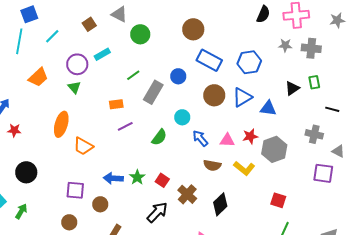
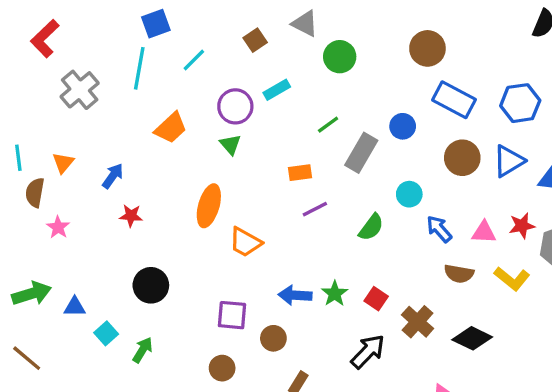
black diamond: (220, 204) -> (472, 338), turned 70

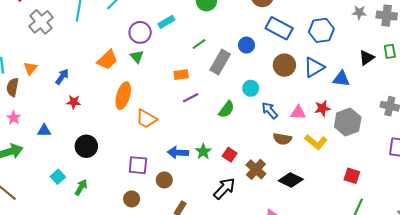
orange trapezoid: (171, 128) -> (107, 60), moved
pink star: (58, 227) -> (14, 118), moved
blue triangle: (75, 307) -> (44, 130), moved

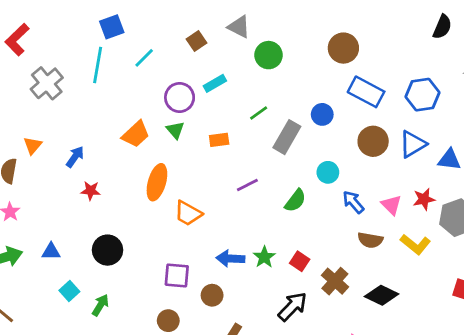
orange rectangle: (181, 75) -> (219, 140), moved
pink triangle: (298, 113) -> (391, 205), turned 42
blue triangle: (44, 130) -> (51, 251), moved

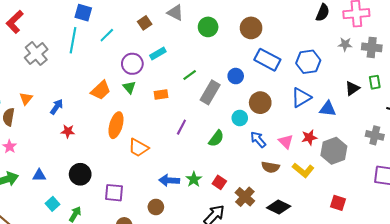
blue square: (112, 27) -> (83, 13), turned 36
green circle: (269, 55) -> (208, 27), moved
brown circle: (373, 141) -> (260, 103), moved
purple line: (247, 185) -> (181, 127), turned -35
purple square: (177, 275) -> (114, 193), moved

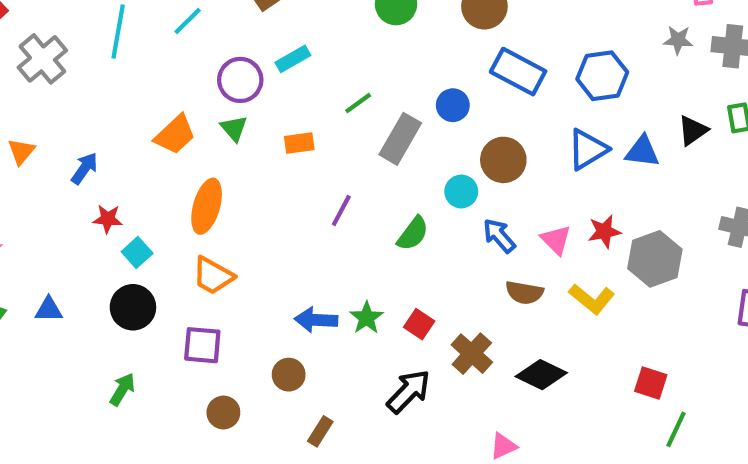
blue triangle: (328, 109) -> (642, 151), moved
orange trapezoid: (138, 148) -> (213, 276), moved
red square: (338, 203) -> (651, 383), moved
cyan square: (53, 204) -> (137, 253), moved

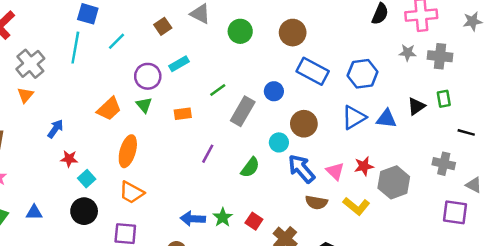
orange triangle: (21, 151) -> (25, 95), moved
blue arrow: (499, 236) -> (301, 169), size x1.4

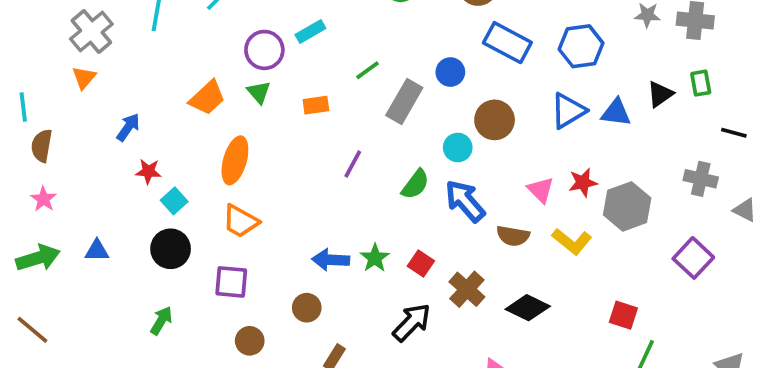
blue arrow: (301, 169) -> (465, 201), moved
purple square: (455, 212) -> (693, 258), moved, turned 35

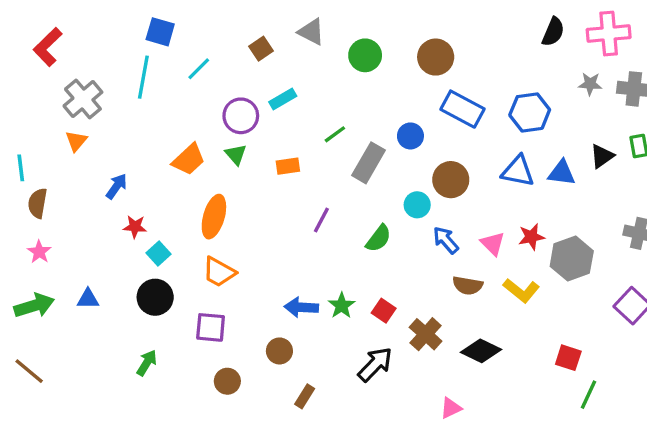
blue triangle: (568, 111) -> (518, 171), turned 42
blue arrow: (465, 201) -> (446, 240), moved, size x0.7

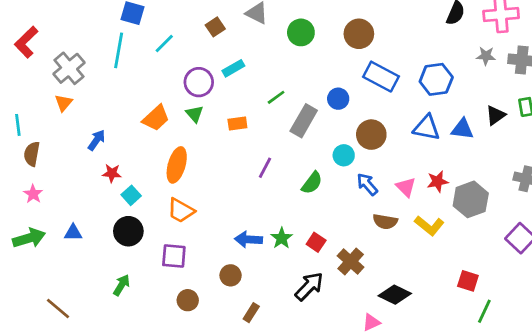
red L-shape: (48, 47) -> (26, 42), moved
black diamond: (481, 351) -> (395, 295), moved
brown line: (29, 371) -> (58, 308), moved

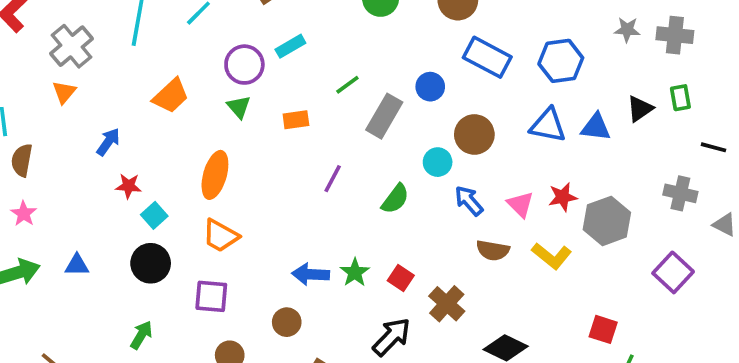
orange trapezoid: (156, 118) -> (171, 96), moved

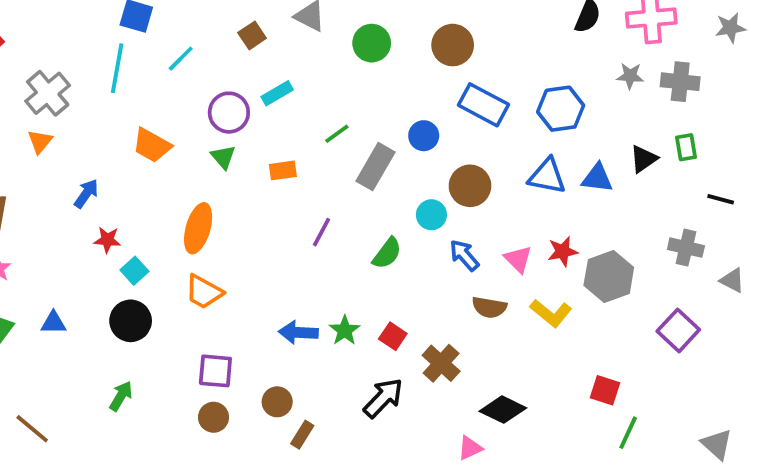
orange trapezoid: (171, 96) -> (152, 145), turned 72
purple square: (211, 296) -> (215, 371), moved
brown circle: (287, 322) -> (277, 402), moved

